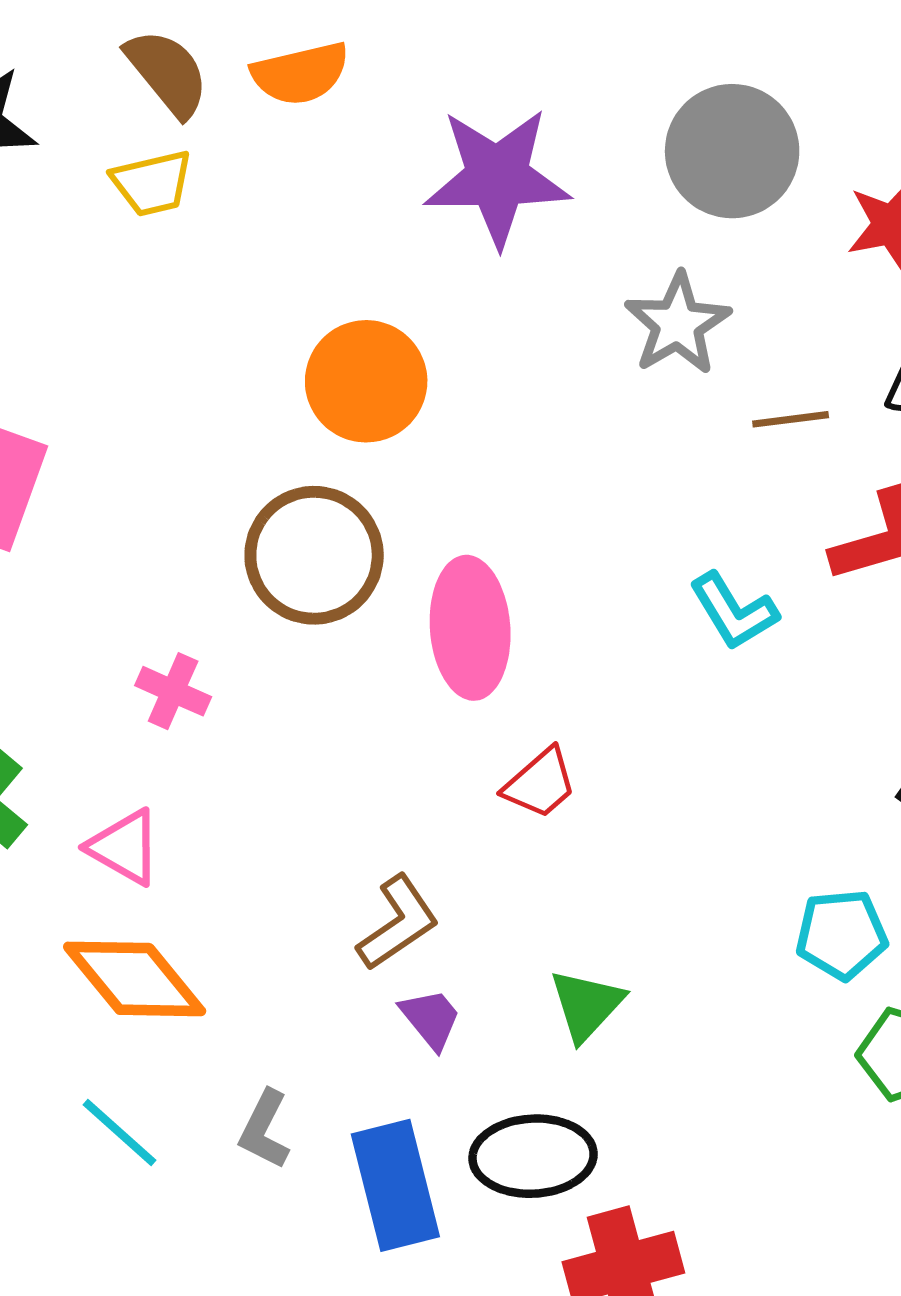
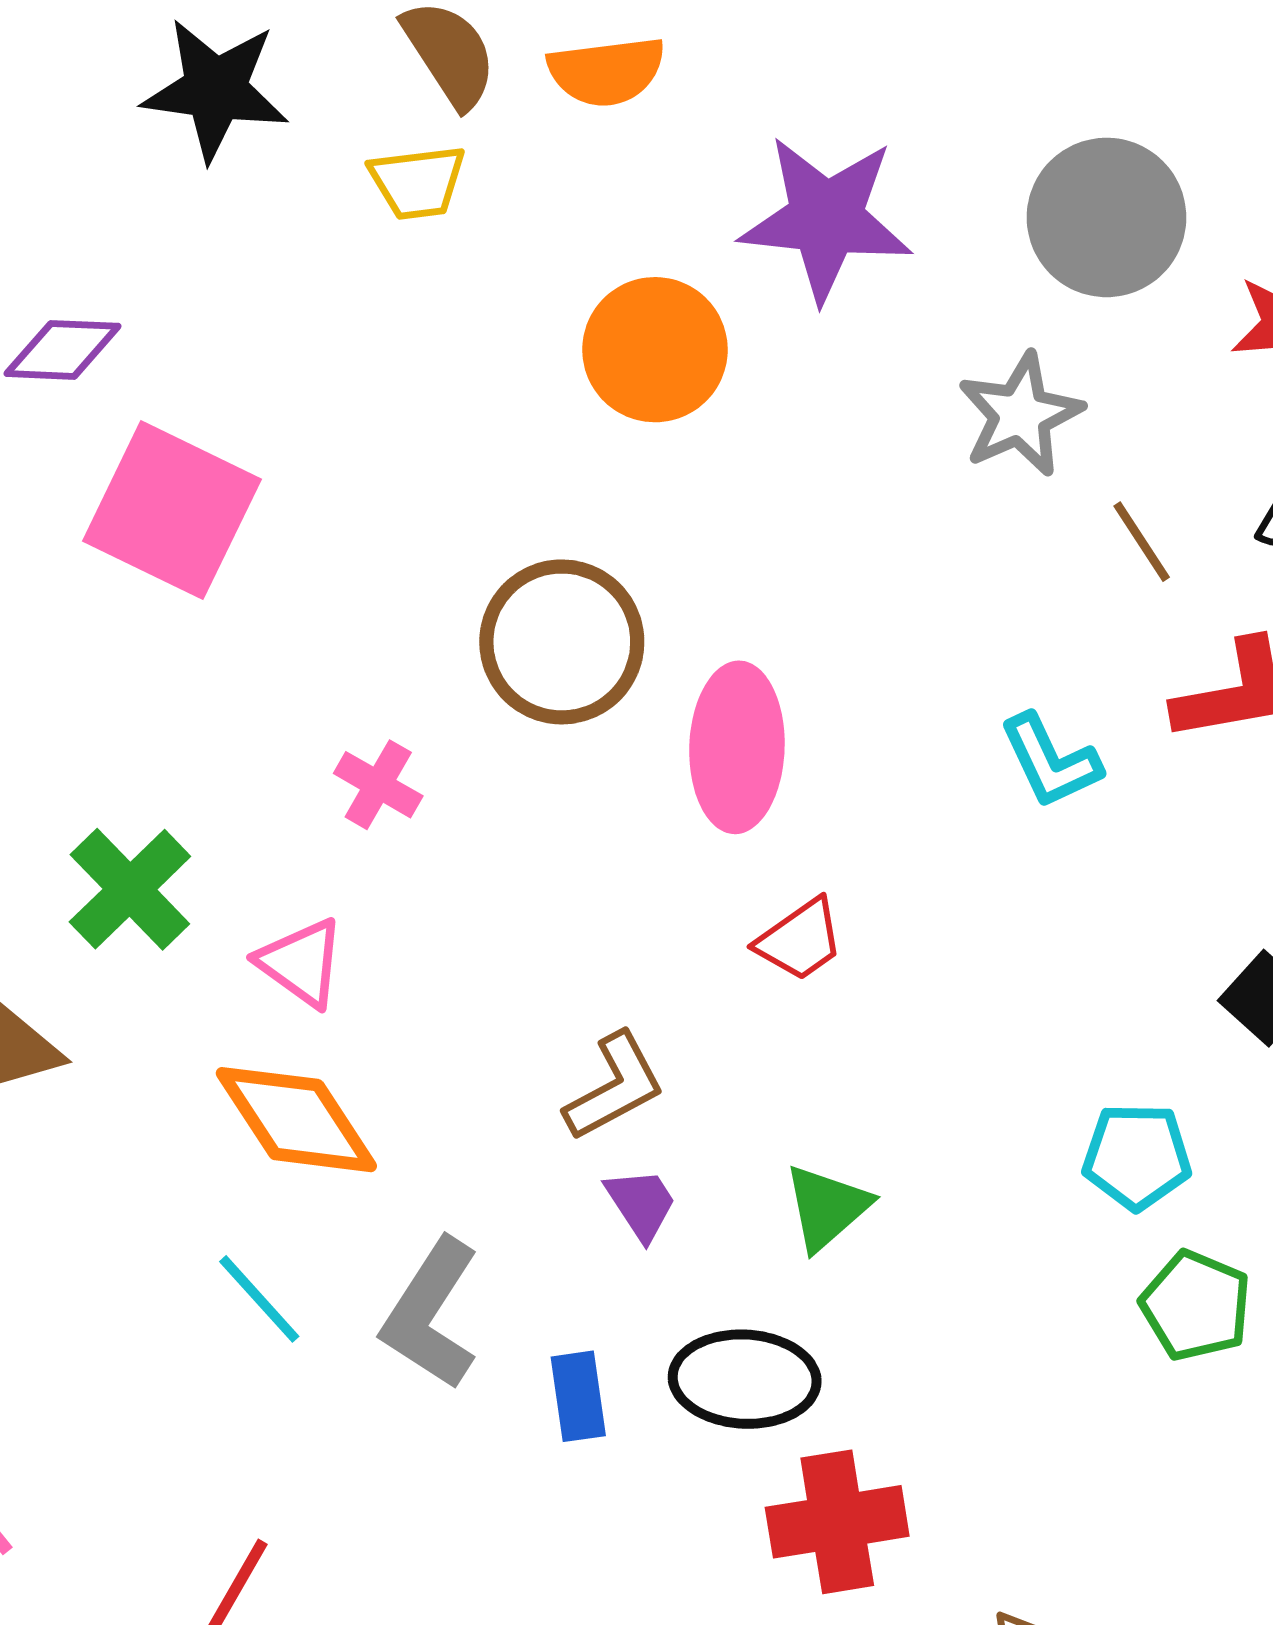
orange circle: (366, 381) -> (655, 350), moved
brown line: (791, 419) -> (1142, 542), turned 58
gray L-shape: (264, 1130) -> (431, 1314), size x1.6
blue rectangle: (395, 1185) -> (578, 1396), size x0.6

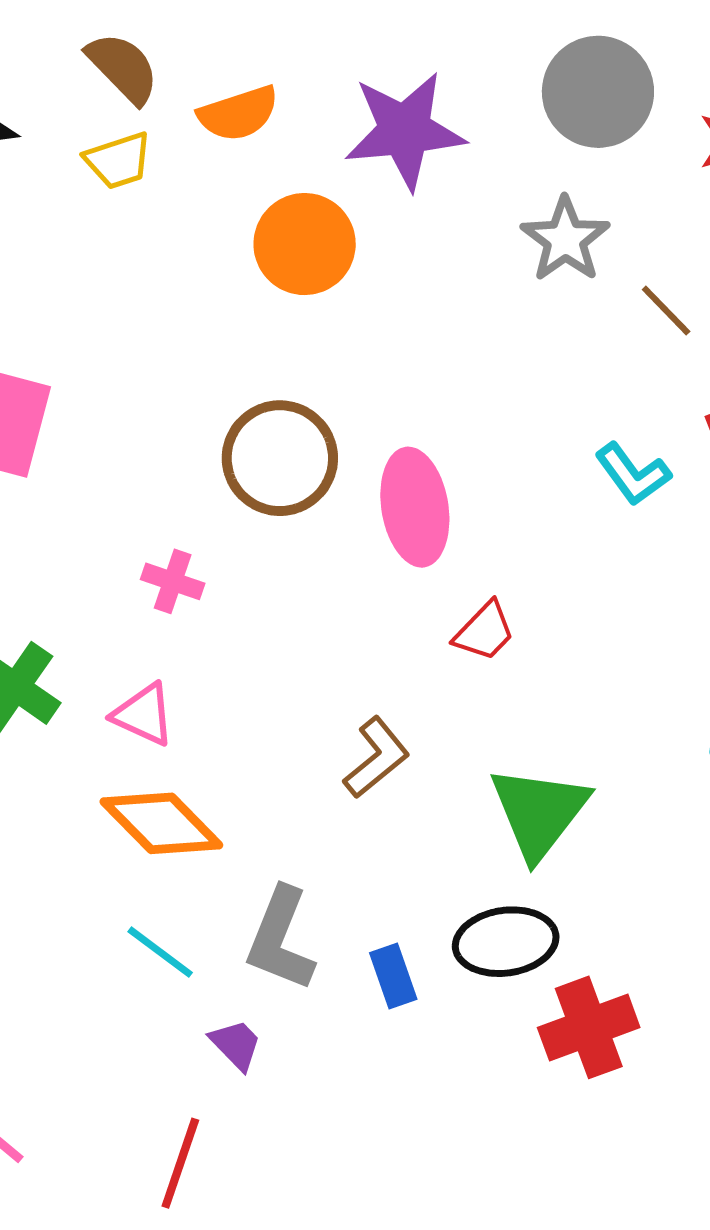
orange semicircle: (606, 71) -> (238, 113), moved
purple trapezoid: (641, 1204) -> (236, 1045), moved
green triangle: (827, 1207) -> (539, 812), size x1.6

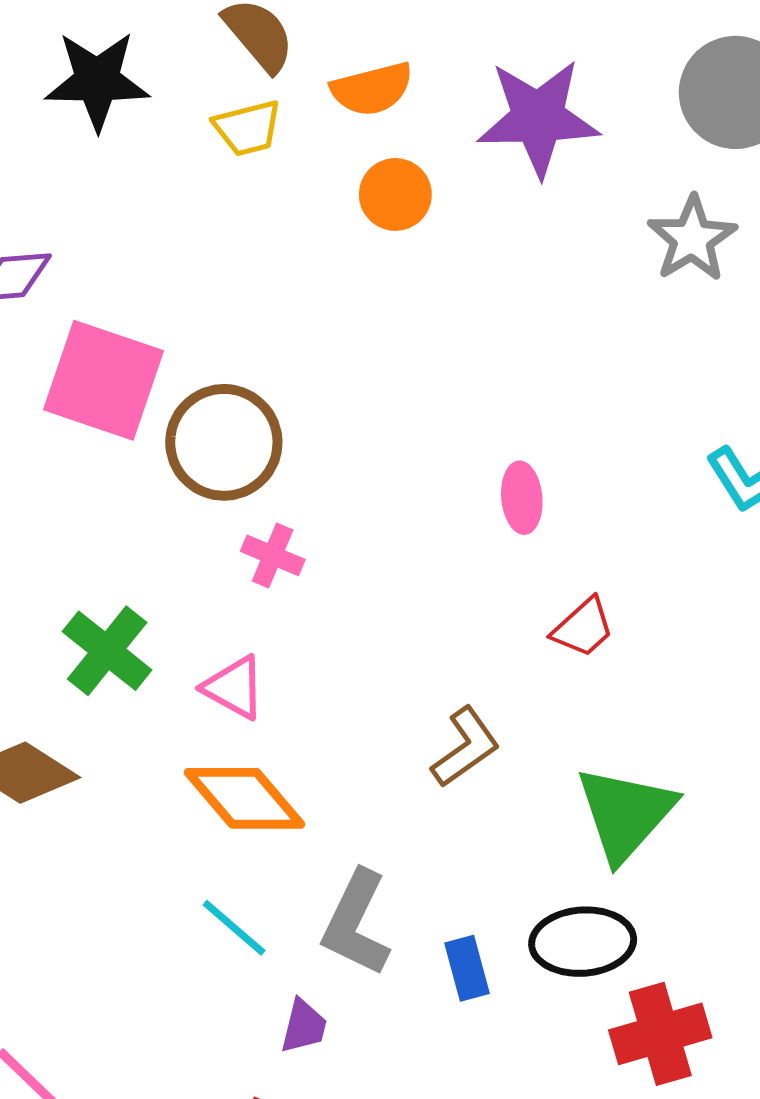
orange circle: (305, 244) -> (395, 194), moved, size x0.7
brown circle: (280, 458) -> (224, 442), moved
pink ellipse: (415, 507) -> (522, 498), size x0.6
purple trapezoid: (236, 1045) -> (304, 1026), turned 54

